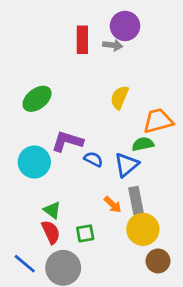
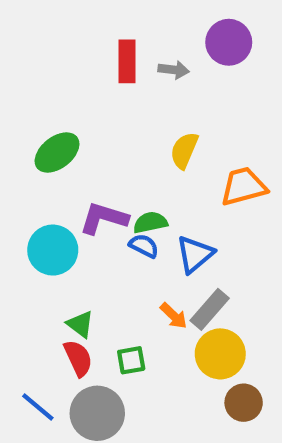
purple circle: (125, 26) -> (229, 42), moved
green semicircle: (143, 144) -> (150, 222), moved
gray rectangle: (136, 200) -> (210, 309), turned 52

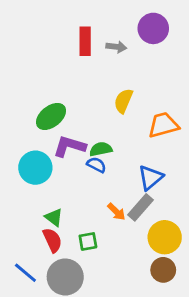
green ellipse: (57, 153) -> (51, 116), moved
blue triangle: (195, 254) -> (150, 178), moved
yellow circle: (220, 354) -> (165, 237), moved

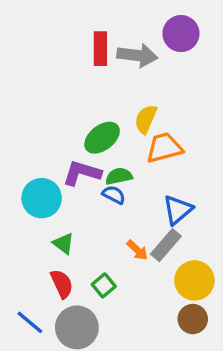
gray arrow: (116, 47) -> (137, 55), size x1.6
green ellipse: (51, 116) -> (102, 138), moved
orange trapezoid: (163, 125) -> (164, 148), moved
green triangle: (54, 217) -> (63, 243), moved
green square: (88, 241) -> (104, 285), turned -30

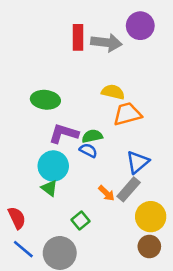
yellow semicircle: (146, 119) -> (113, 92), turned 80
green ellipse: (102, 138) -> (45, 100), moved, turned 44
cyan circle: (42, 198) -> (53, 166), moved
red semicircle: (62, 284) -> (17, 218), moved

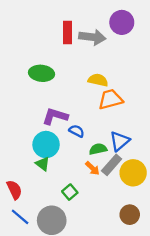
green ellipse: (45, 100) -> (42, 73), moved
green semicircle: (92, 136) -> (98, 149), moved
yellow circle: (151, 217) -> (133, 173), moved

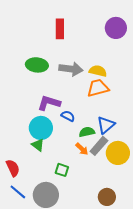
purple circle: (122, 22) -> (116, 28), moved
gray arrow: (92, 37) -> (71, 69), moved
yellow semicircle: (98, 80) -> (98, 71), moved
green square: (70, 192) -> (62, 170), turned -32
brown circle: (130, 215) -> (107, 197), moved

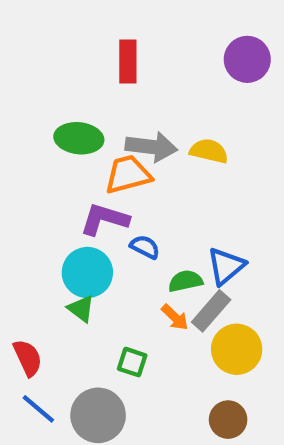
orange trapezoid: (98, 88) -> (128, 174), moved
yellow circle: (118, 153) -> (237, 349), moved

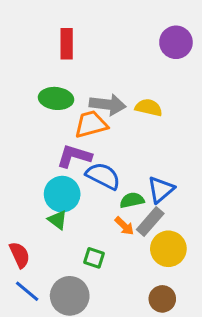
red rectangle: (128, 61) -> (67, 44), moved
blue semicircle: (145, 247) -> (103, 176), size x1.6

